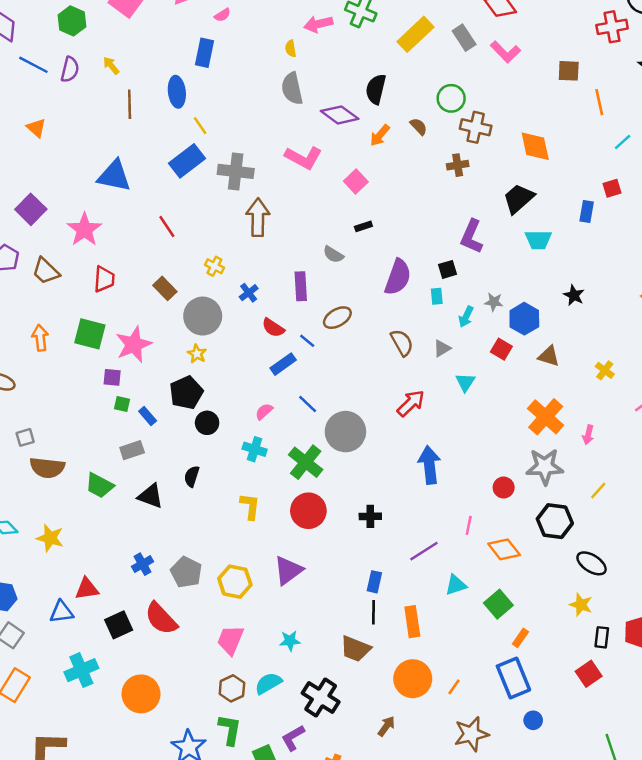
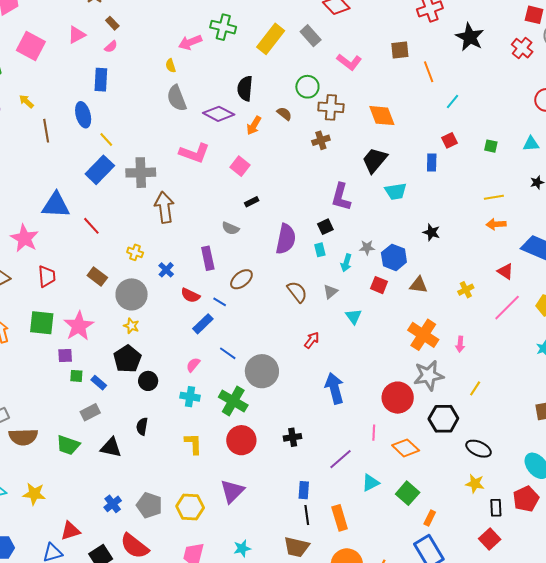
pink L-shape: (505, 52) -> (349, 62), moved
blue triangle: (114, 176) -> (56, 205), moved
yellow cross: (605, 370) -> (466, 290), turned 35
red arrow: (411, 403) -> (312, 340), size x0.7
red circle: (504, 488) -> (398, 398), size x1.8

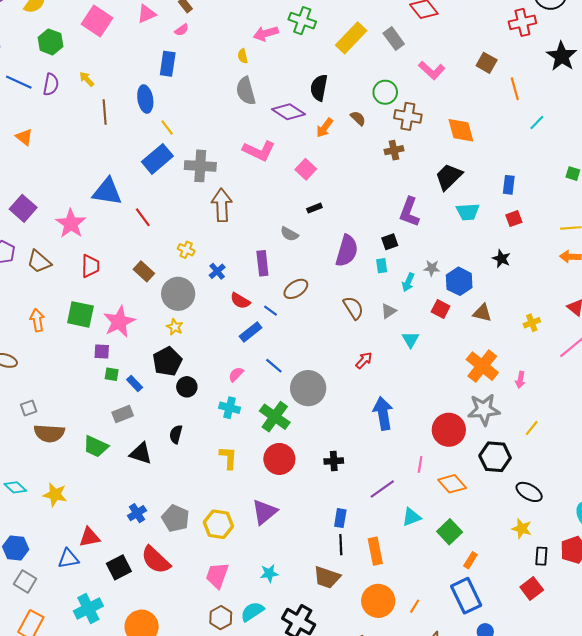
brown square: (400, 50) -> (487, 63), turned 30
red square: (449, 140) -> (514, 219), moved

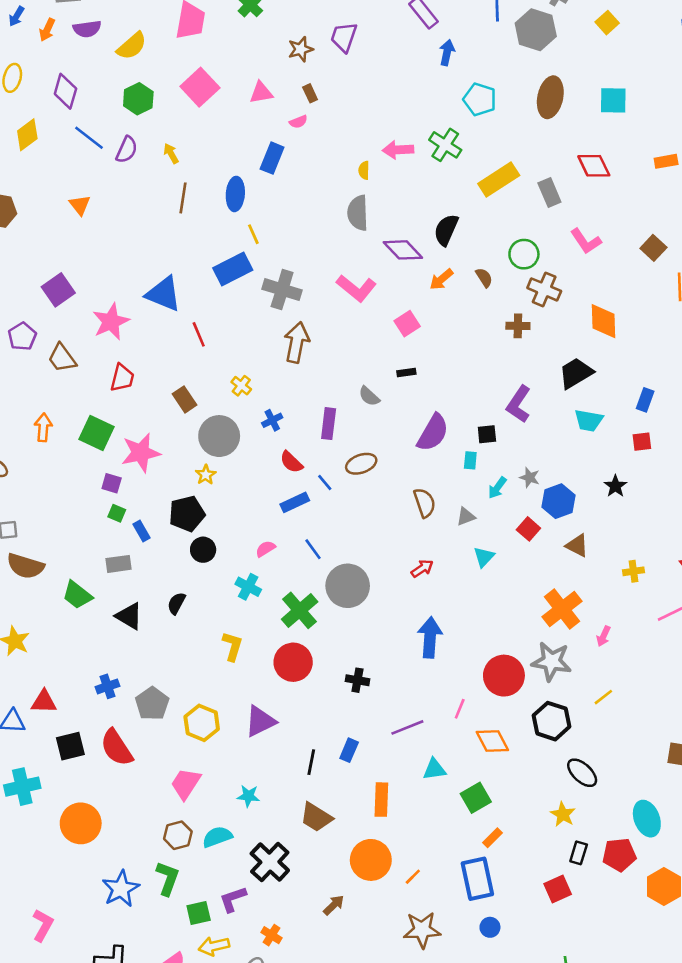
black line: (341, 545) -> (311, 762), moved

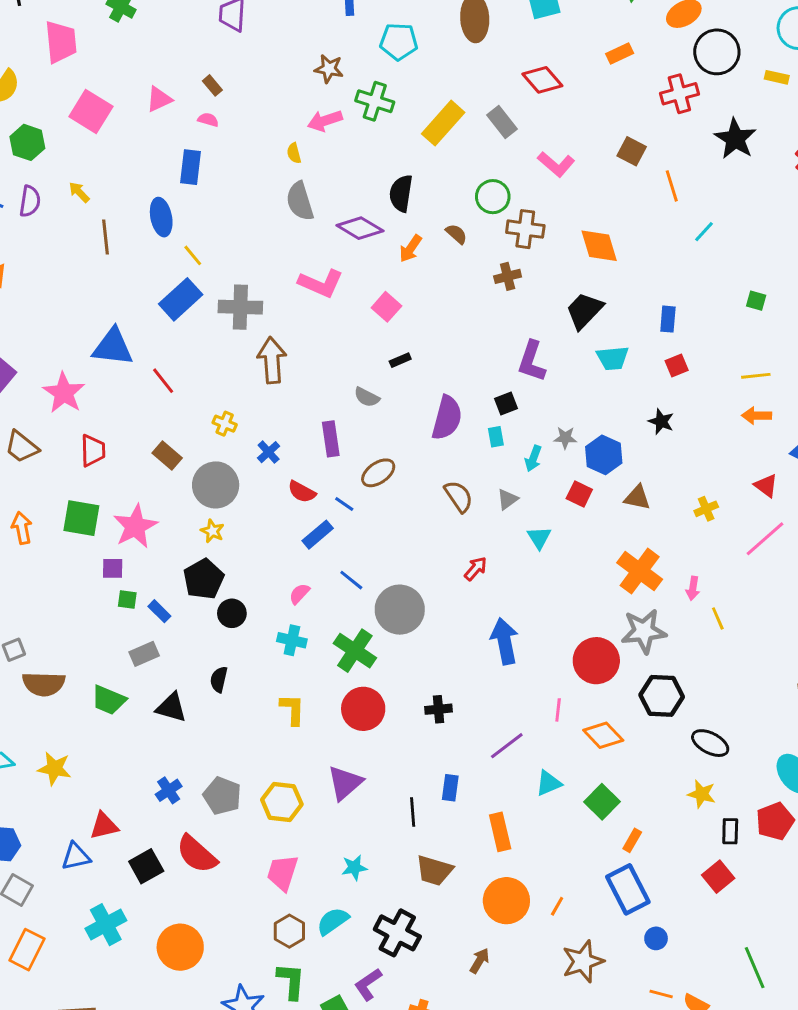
brown star: (301, 49) -> (329, 69), moved, turned -30
pink semicircle: (298, 122) -> (208, 120), turned -126
yellow line: (603, 697) -> (718, 618), moved, turned -60

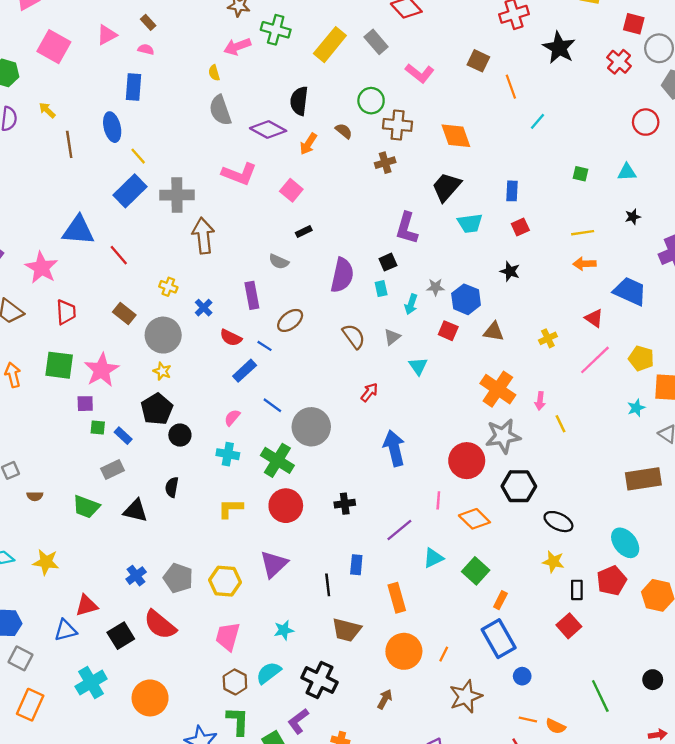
brown semicircle: (44, 684) -> (35, 496), size x0.5
yellow L-shape: (292, 710) -> (230, 508), turned -90

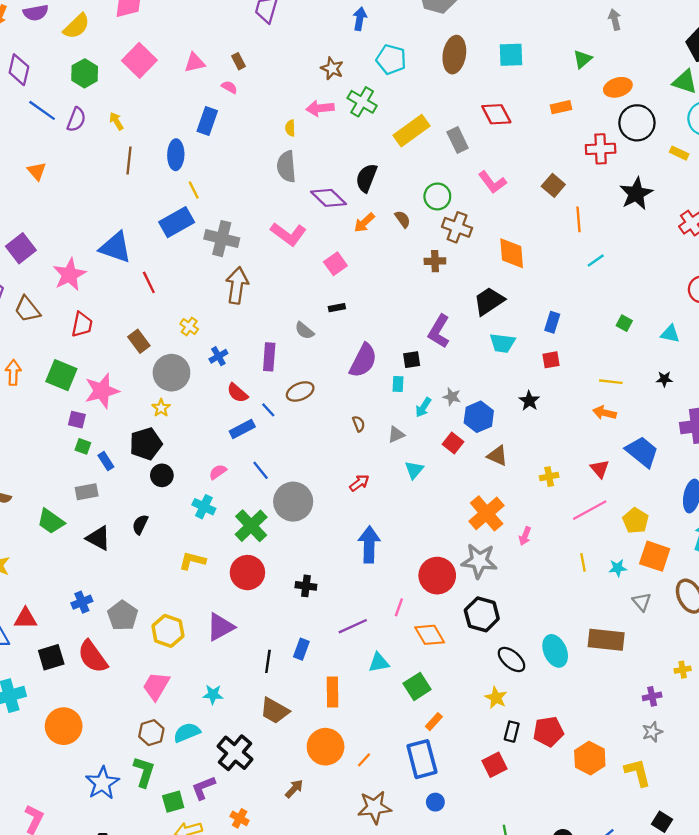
brown semicircle: (354, 336) -> (359, 424), size x0.6
yellow line: (560, 424) -> (583, 562), moved
cyan ellipse: (625, 543) -> (555, 651), moved

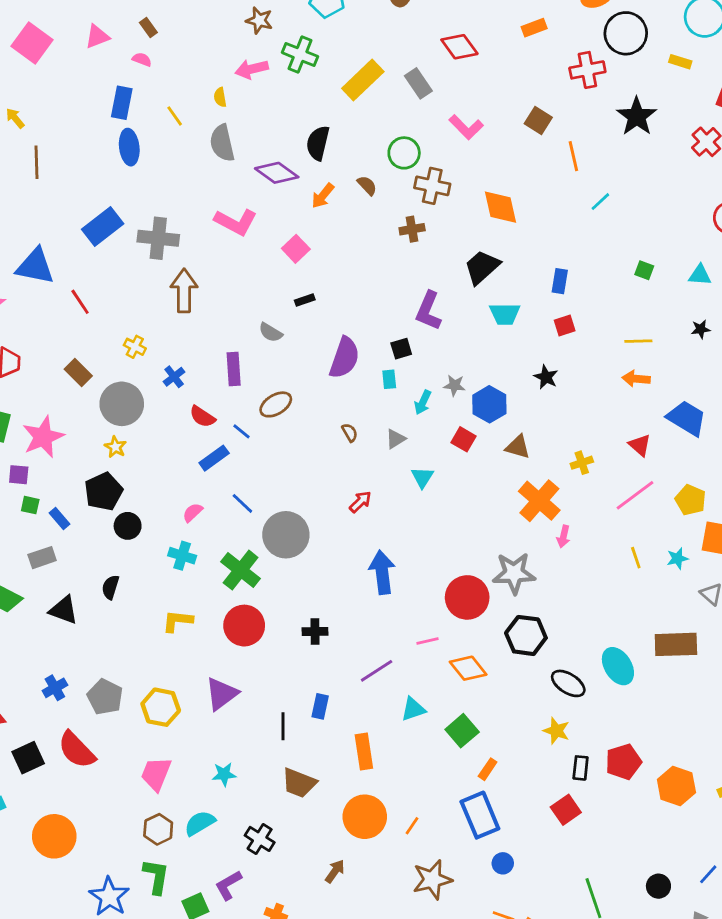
blue ellipse: (176, 155) -> (129, 147), moved
yellow line: (194, 190) -> (175, 116), moved
orange cross: (487, 513) -> (539, 501), moved
pink line: (399, 607) -> (428, 641), turned 66
black cross: (235, 753) -> (260, 839), size x0.7

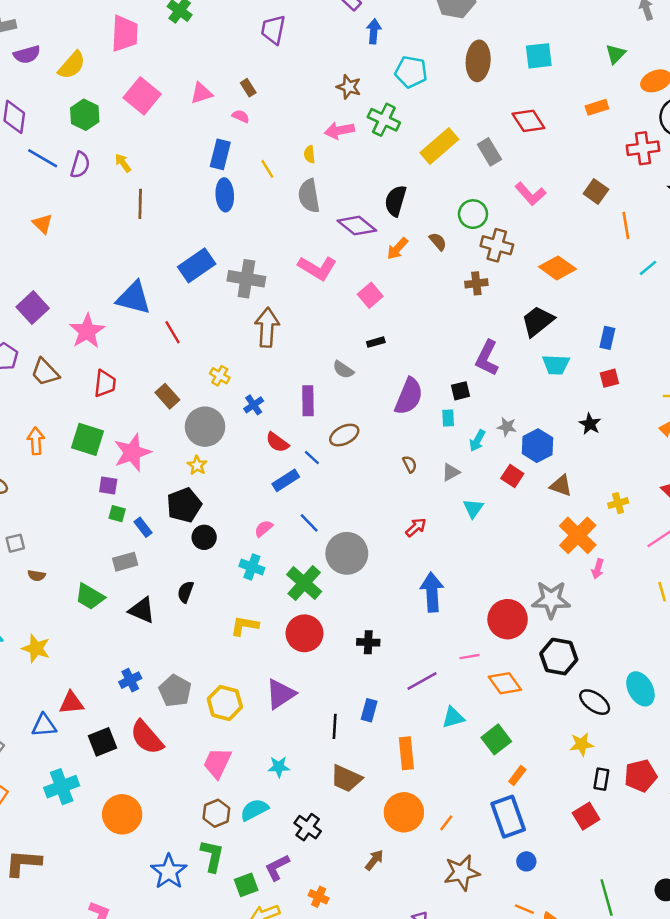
orange diamond: (501, 207) -> (557, 268), turned -45
yellow star: (556, 731) -> (582, 744), turned -30

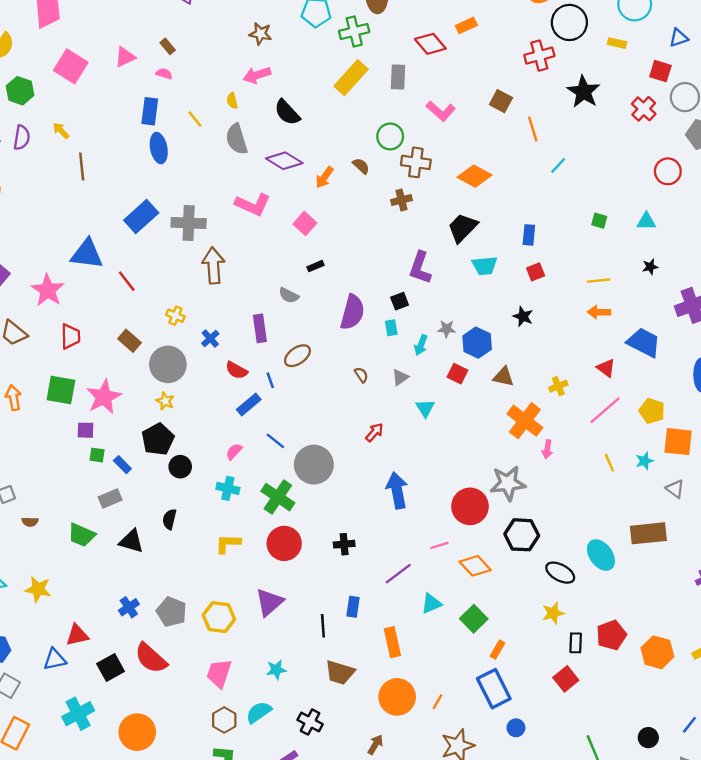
orange rectangle: (597, 107) -> (466, 25), moved
green cross: (384, 120) -> (354, 32), moved, turned -32
gray rectangle: (489, 152) -> (398, 77), turned 40
black semicircle: (396, 201) -> (287, 112), moved, turned -52
blue line: (312, 458) -> (270, 380), turned 35

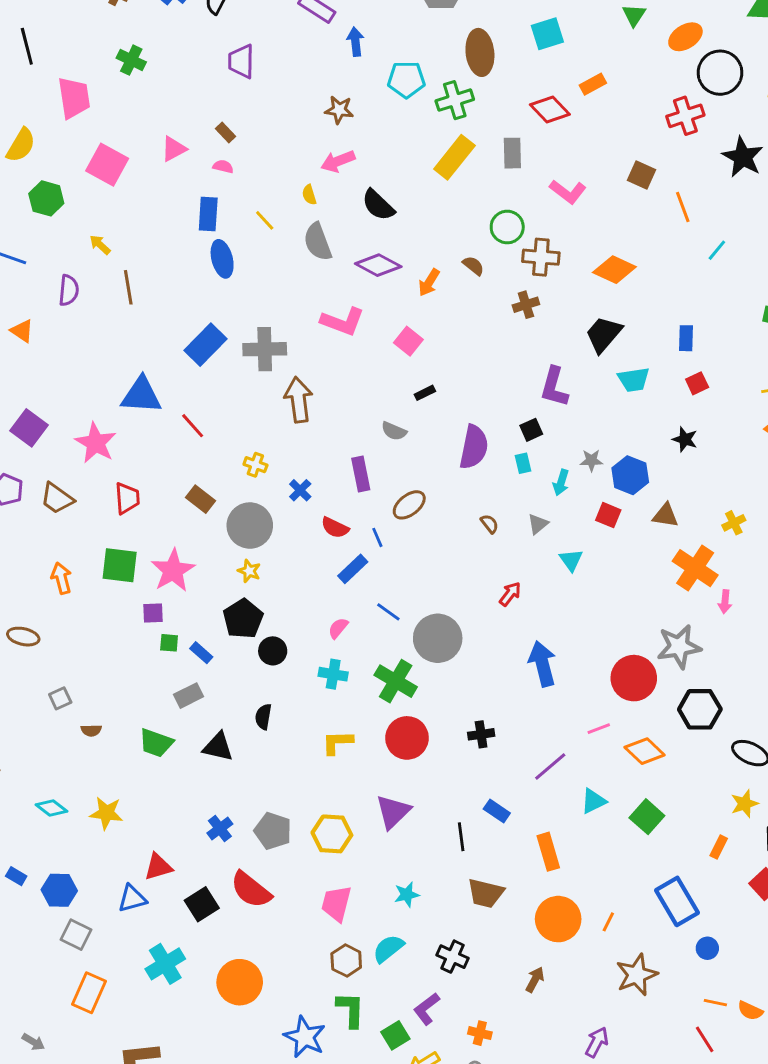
purple semicircle: (22, 138) -> (69, 290), moved
blue rectangle: (353, 607) -> (497, 811), turned -60
orange rectangle: (498, 650) -> (719, 847), moved

